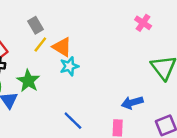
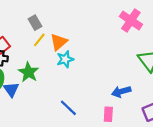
pink cross: (143, 23) -> (131, 20), size x1.5
orange triangle: (62, 47) -> (59, 42), turned 48

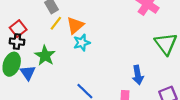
blue arrow: (121, 92) -> (138, 75), turned -84

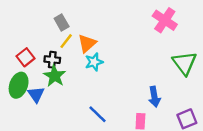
red square: (18, 29) -> (26, 57), moved
black cross: (17, 42) -> (52, 60), moved

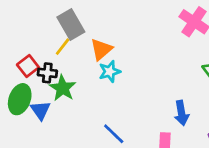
gray rectangle: (62, 23) -> (71, 24), size x1.5
yellow line: (66, 41) -> (63, 47), moved
black cross: (52, 60) -> (47, 73), moved

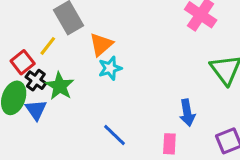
yellow line: (63, 47) -> (48, 46), moved
black cross: (47, 73) -> (36, 80), moved, turned 30

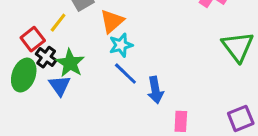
blue triangle: (36, 110) -> (60, 86), moved
blue arrow: (187, 113) -> (155, 90), moved
blue line: (115, 135) -> (125, 74), moved

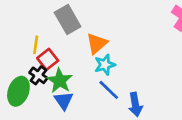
yellow line: (58, 23) -> (36, 45), moved, turned -30
red square: (33, 39) -> (48, 59), moved
blue triangle: (60, 86) -> (64, 101), moved

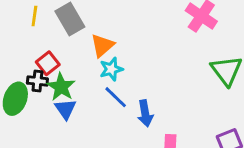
yellow line: (36, 45) -> (34, 16), moved
black cross: (38, 75) -> (37, 81), turned -30

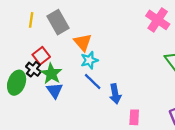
orange triangle: (102, 46) -> (83, 42), turned -30
black cross: (37, 81) -> (33, 69), turned 32

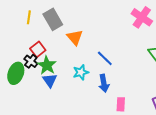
cyan star: (89, 60) -> (81, 72), moved
blue line: (93, 82) -> (105, 58), moved

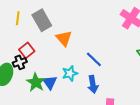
black cross: (31, 61) -> (20, 62), turned 32
green star: (47, 65) -> (36, 82), moved
blue triangle: (50, 80) -> (50, 82), moved

